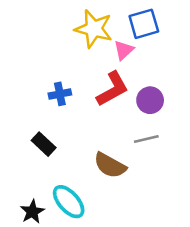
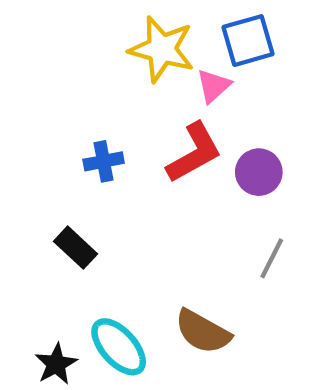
gray line: (146, 139) -> (272, 258), moved, turned -50
brown semicircle: (110, 165) -> (203, 332), moved

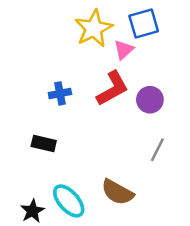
yellow star: (162, 49) -> (94, 28), turned 30
black rectangle: (75, 248) -> (44, 143), turned -30

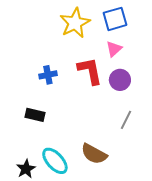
pink triangle: (124, 50) -> (114, 49), moved
red L-shape: (112, 88) -> (90, 71), turned -72

